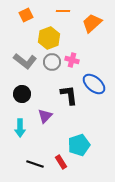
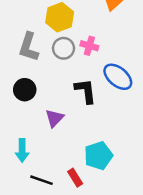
gray L-shape: (25, 61) -> (29, 47), turned 70
cyan arrow: (20, 128) -> (22, 150), moved

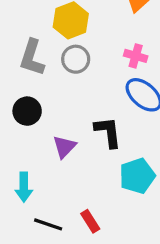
pink cross: (89, 46) -> (136, 56), moved
black L-shape: (85, 91) -> (108, 132), moved
cyan pentagon: (98, 156) -> (137, 176), moved

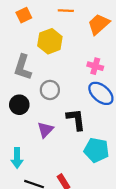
gray circle: (76, 59) -> (50, 90), moved
cyan pentagon: (137, 176) -> (96, 150), turned 30

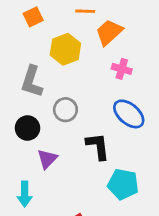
orange trapezoid: (99, 24) -> (109, 32), moved
pink cross: (95, 66) -> (122, 69), moved
purple triangle: (45, 130) -> (47, 159), moved

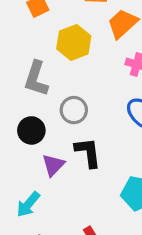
black L-shape: (98, 146) -> (88, 152), moved
cyan arrow: (25, 194) -> (28, 204), turned 40

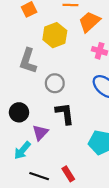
black circle: (31, 130) -> (19, 112), moved
purple triangle: (53, 165) -> (40, 132), moved

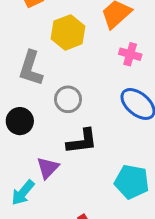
black circle: (19, 112) -> (20, 121), moved
black L-shape: (65, 113) -> (82, 141), turned 90

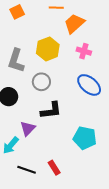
yellow hexagon: (68, 32) -> (48, 49), moved

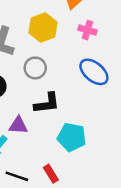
purple triangle: (28, 128) -> (18, 125), turned 49
cyan pentagon: (85, 138) -> (72, 137), moved

